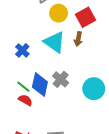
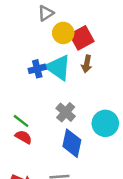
red square: (85, 17) -> (82, 38), moved
blue cross: (22, 50) -> (37, 69), moved, turned 32
blue diamond: (40, 85) -> (72, 143), moved

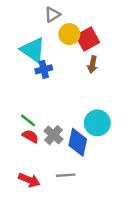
cyan triangle: (58, 68) -> (33, 50), moved
gray cross: (66, 112) -> (54, 135), moved
cyan circle: (105, 123) -> (97, 123), moved

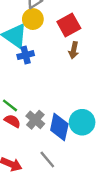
yellow circle: (69, 34) -> (33, 19), moved
cyan circle: (97, 123) -> (82, 122), moved
gray line: (66, 175) -> (47, 159), turned 54

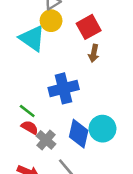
blue cross: (26, 55) -> (64, 88), moved, size x1.6
gray cross: (35, 120) -> (46, 140), moved

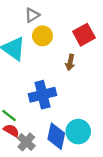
yellow circle: (51, 21) -> (42, 36), moved
red square: (89, 27) -> (84, 35), moved

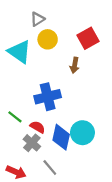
red semicircle: (11, 130) -> (37, 127), moved

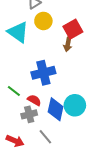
red square: (88, 38) -> (73, 29), moved
gray cross: (32, 143) -> (29, 114), turned 35

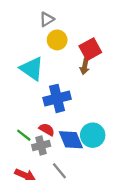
cyan triangle: (18, 32) -> (32, 69), moved
green line: (14, 91) -> (24, 135), moved
blue diamond: (56, 109) -> (71, 140), turned -35

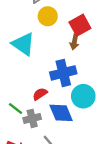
blue cross: (57, 98) -> (63, 73), moved
red semicircle: (47, 129) -> (40, 94), moved, turned -64
cyan circle: (93, 135) -> (83, 96), moved

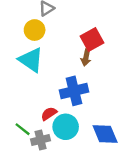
yellow circle: (48, 16) -> (35, 30), moved
cyan circle: (83, 96) -> (66, 127), moved
blue diamond: (61, 113) -> (105, 134), moved

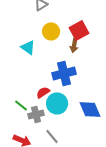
yellow circle: (35, 30) -> (51, 31), moved
cyan triangle: (31, 60) -> (28, 47), size x0.7

